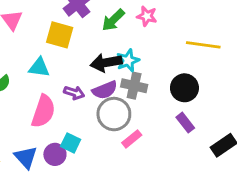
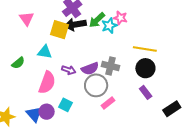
yellow line: (203, 45) -> (145, 49), moved
cyan star: (128, 60) -> (109, 26), moved
black arrow: (106, 63) -> (75, 24), moved
purple circle: (55, 154) -> (47, 112), moved

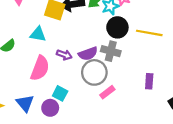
black circle: (145, 68) -> (117, 27), moved
purple rectangle: (146, 92) -> (149, 81), turned 40
purple circle: (47, 112) -> (50, 108), moved

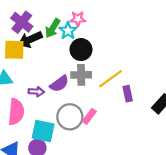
yellow line: (149, 33) -> (110, 79), moved, turned -30
gray circle: (94, 72) -> (70, 117), moved
cyan square: (60, 93) -> (43, 131), size x1.5

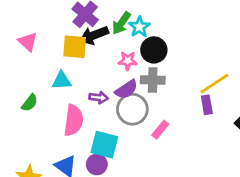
pink star: (78, 19) -> (128, 61), moved
yellow line: (110, 79) -> (214, 84), moved
gray circle: (70, 117) -> (132, 109), moved

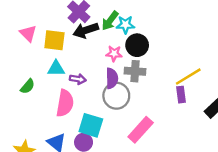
cyan star: (139, 27) -> (125, 25), turned 30
yellow square: (75, 47) -> (54, 40), moved
purple semicircle: (126, 89) -> (112, 78), turned -60
purple arrow: (99, 97) -> (78, 79), moved
pink rectangle: (160, 130) -> (141, 130), moved, size x1.6

